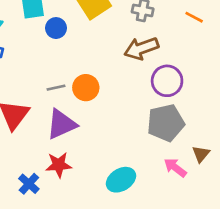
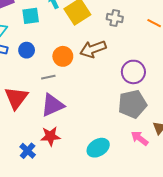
blue circle: (56, 28) -> (27, 50), moved
brown arrow: (141, 48) -> (93, 49), moved
orange circle: (86, 88) -> (63, 56), moved

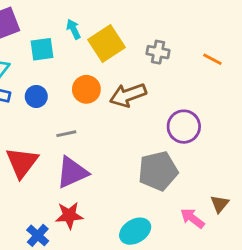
orange circle: (63, 56) -> (86, 89), moved
gray pentagon: (132, 104) -> (158, 171), moved

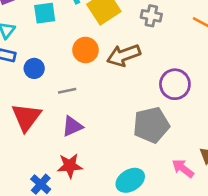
blue circle: (36, 96) -> (34, 68), moved
purple triangle: (72, 172) -> (72, 126), size x0.7

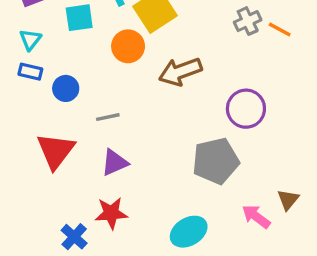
gray cross: (151, 16) -> (248, 21), moved, turned -36
orange circle: (85, 50) -> (128, 46), moved

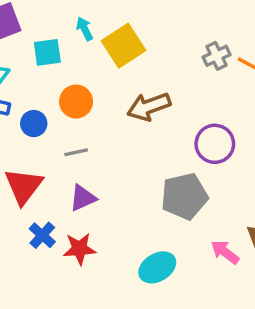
orange circle: (128, 46) -> (76, 102), moved
blue cross: (74, 237) -> (42, 235), moved

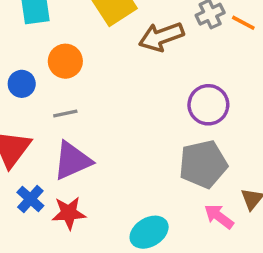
brown arrow: (149, 107) -> (161, 37), moved
gray pentagon: (184, 196) -> (203, 164), moved
purple triangle: (83, 198) -> (72, 161), size x1.4

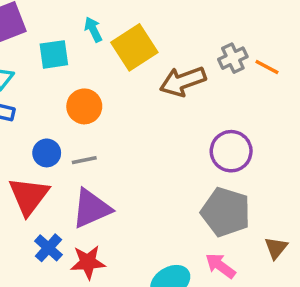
blue circle: (22, 84) -> (47, 153), moved
gray pentagon: (203, 164) -> (226, 212), turned 30
pink arrow: (219, 216) -> (220, 266), moved

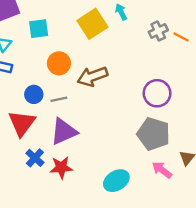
cyan arrow: (93, 29) -> (121, 12), moved
brown arrow: (183, 81) -> (92, 76), moved
pink arrow: (220, 266) -> (162, 170), moved

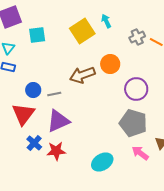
orange circle: (59, 63) -> (110, 64), moved

